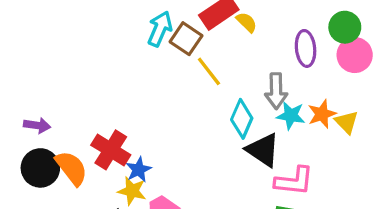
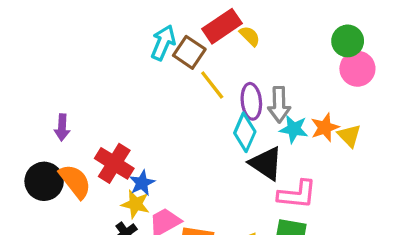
purple ellipse: (306, 48) -> (251, 101), moved
purple arrow: (37, 125) -> (62, 127), moved, turned 85

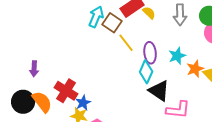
gray arrow: (279, 105) -> (180, 15), moved
cyan star: (294, 129) -> (177, 56), moved, turned -30

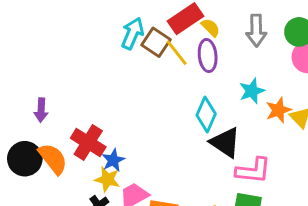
yellow line: (126, 43) -> (177, 53), moved
purple ellipse: (150, 53) -> (208, 56), moved

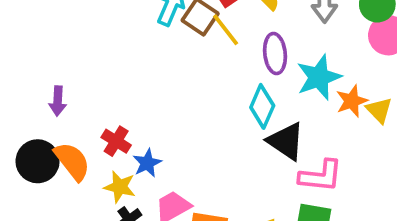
purple ellipse: (208, 56) -> (275, 53), moved
cyan star: (252, 91) -> (319, 77), size x1.4
red cross: (88, 143) -> (116, 141), size x0.7
yellow star: (107, 179) -> (120, 187), moved

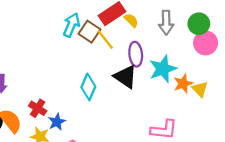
cyan diamond: (262, 106) -> (88, 87), moved
black triangle: (286, 141) -> (126, 77), moved

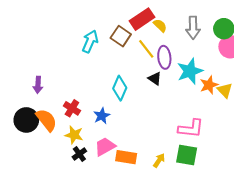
cyan arrow: (71, 25) -> (90, 41), moved
yellow line: (105, 40) -> (146, 49), moved
black triangle: (126, 77) -> (155, 79), size x0.6
blue star: (57, 122) -> (102, 116), moved

